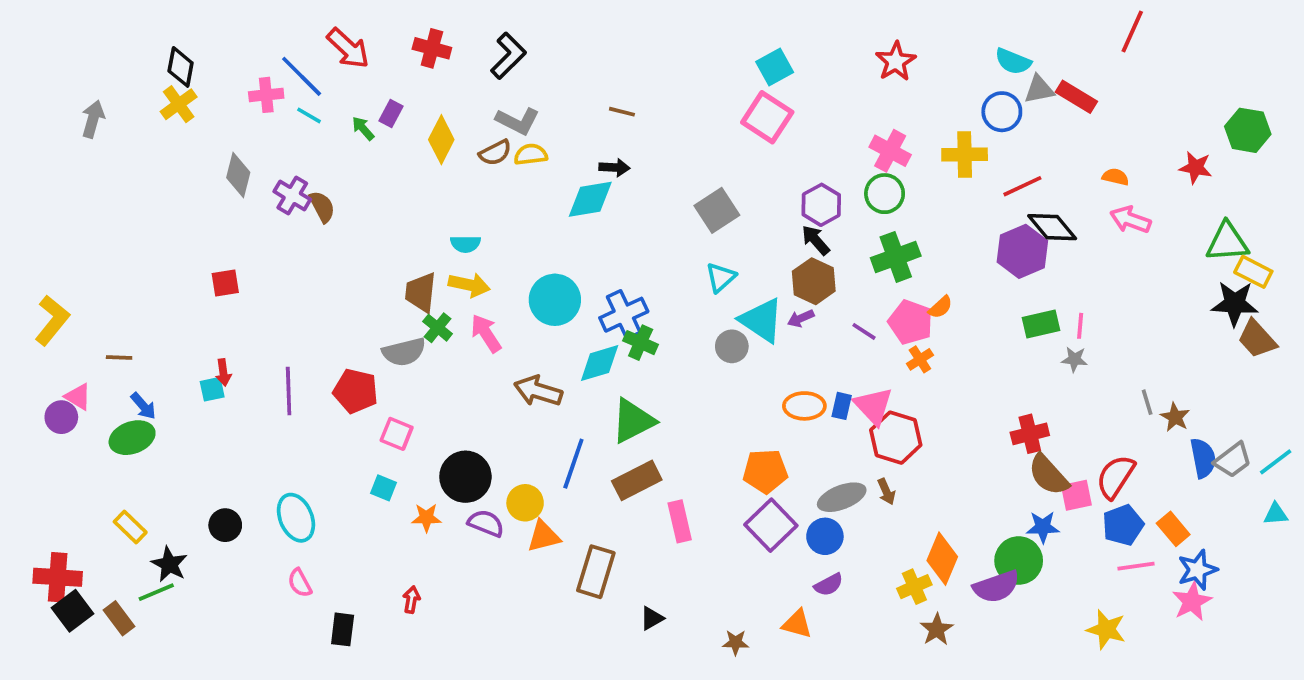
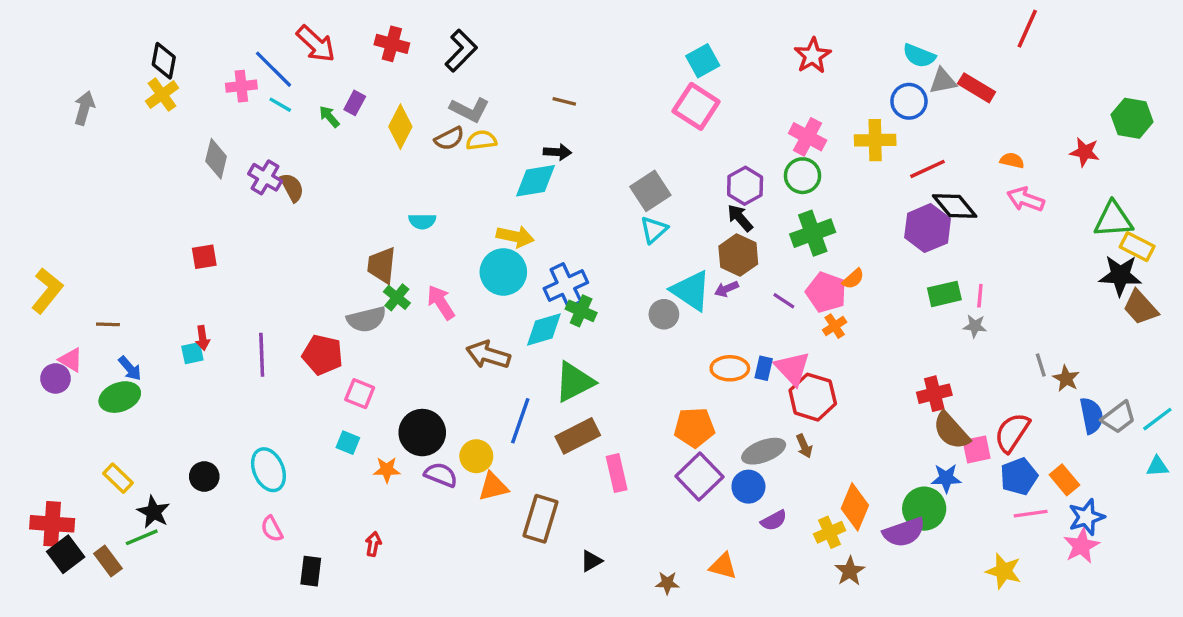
cyan triangle: (721, 277) -> (654, 230), moved
yellow arrow: (469, 285) -> (515, 237), moved
purple semicircle: (829, 585) -> (774, 520), moved

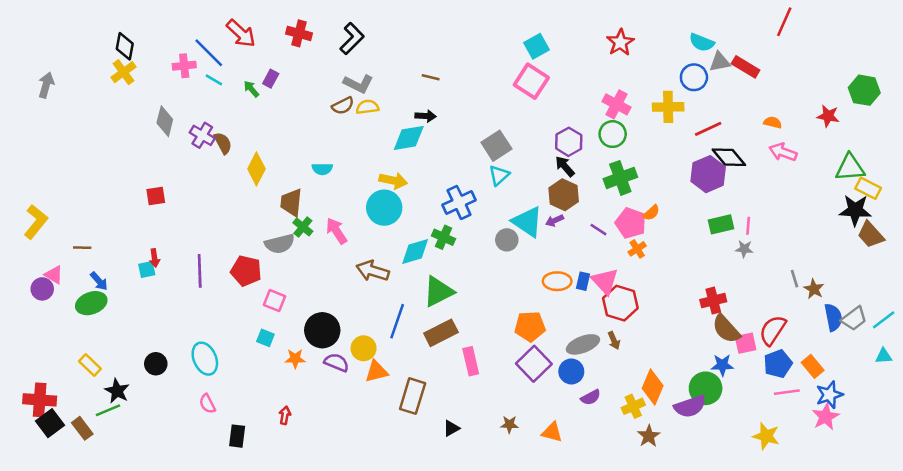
gray arrow: (84, 108) -> (46, 85), moved
yellow diamond: (400, 127) -> (256, 169), moved
blue cross: (566, 286) -> (459, 202), moved
brown star: (667, 583) -> (509, 424), moved

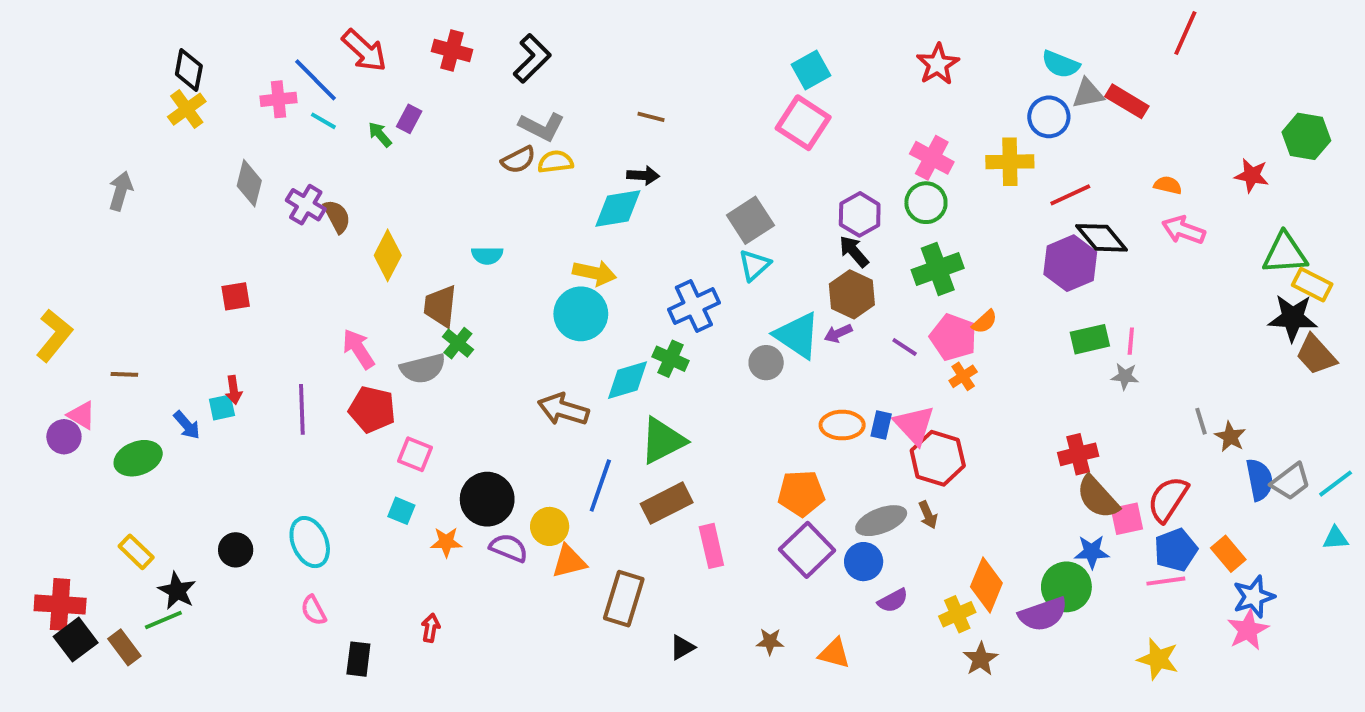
gray arrow: (46, 85) -> (121, 191), moved
pink arrow: (336, 231) -> (358, 349), moved
blue arrow: (99, 281) -> (187, 425), moved
pink line: (787, 392) -> (1166, 581), moved

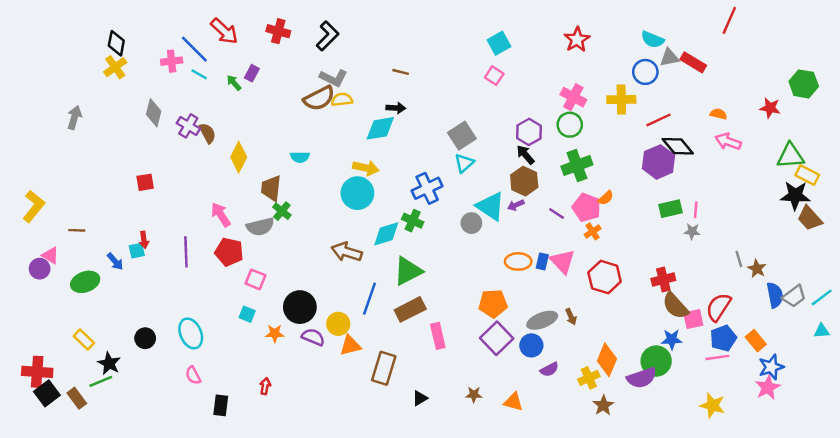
pink square: (803, 123) -> (494, 76), size x0.6
brown semicircle: (518, 160) -> (319, 98), size x1.5
red hexagon: (938, 458) -> (605, 277), moved

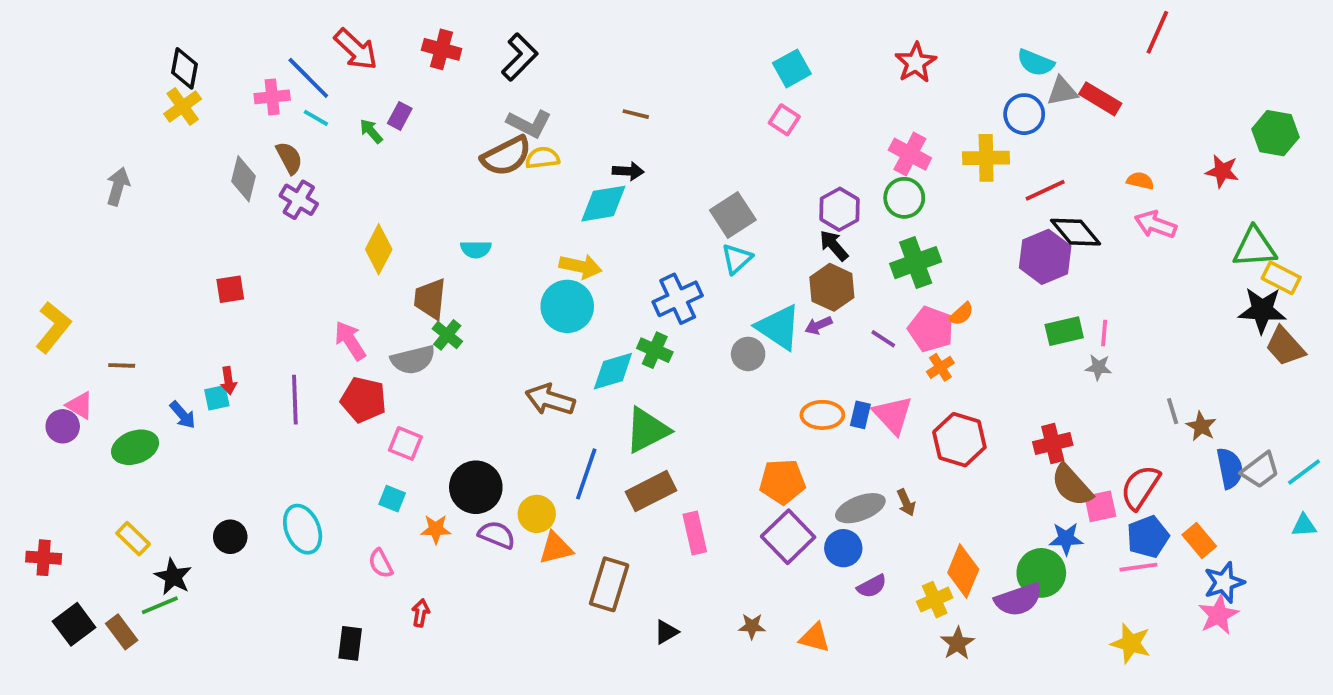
brown semicircle: (208, 133) -> (289, 158), moved
red cross: (37, 372) -> (44, 558), moved, size x0.7
pink semicircle: (193, 375) -> (381, 563), moved

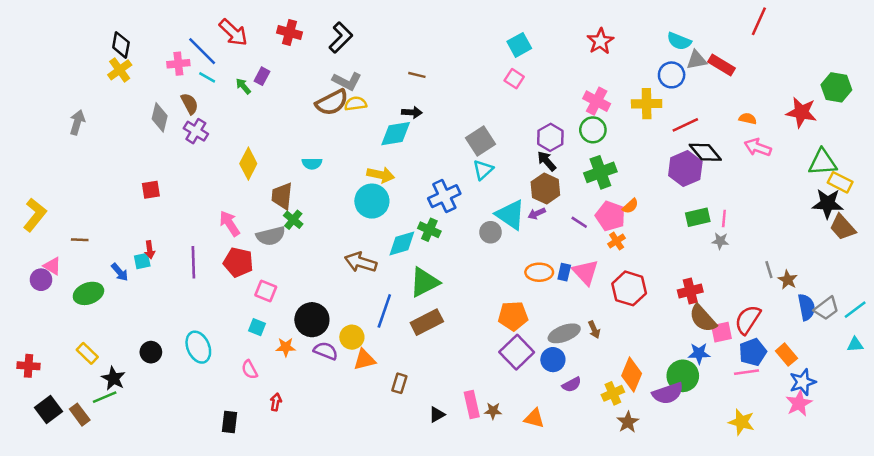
red star: (1222, 171) -> (801, 112), size x1.4
pink rectangle: (695, 533) -> (472, 405), moved
brown rectangle: (609, 584) -> (399, 383), size x0.6

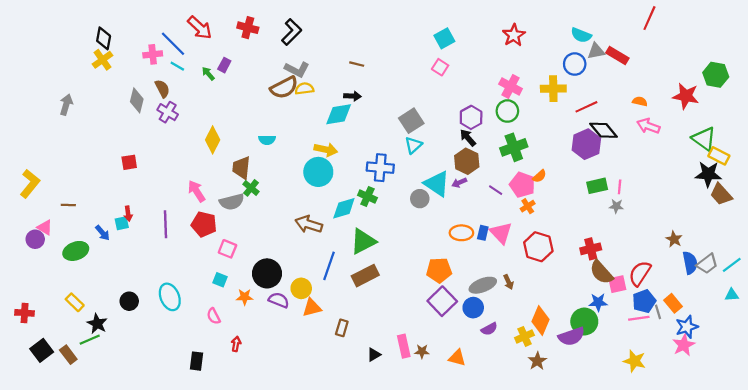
green triangle: (823, 162) -> (704, 139), turned 40
blue cross: (444, 196) -> (380, 168), turned 30
gray line: (769, 270) -> (658, 312), moved

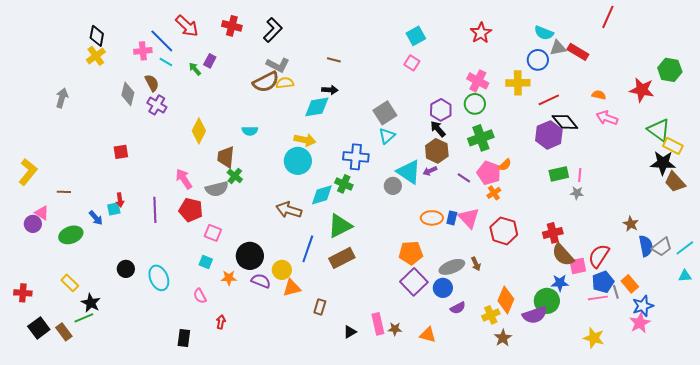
black circle: (129, 301) -> (126, 269), moved

